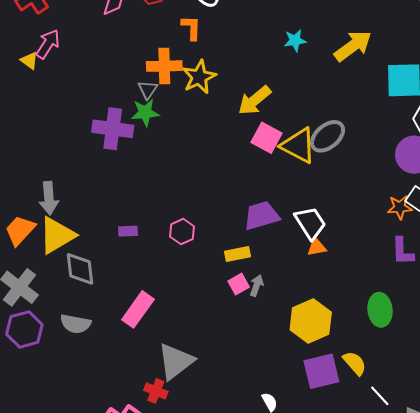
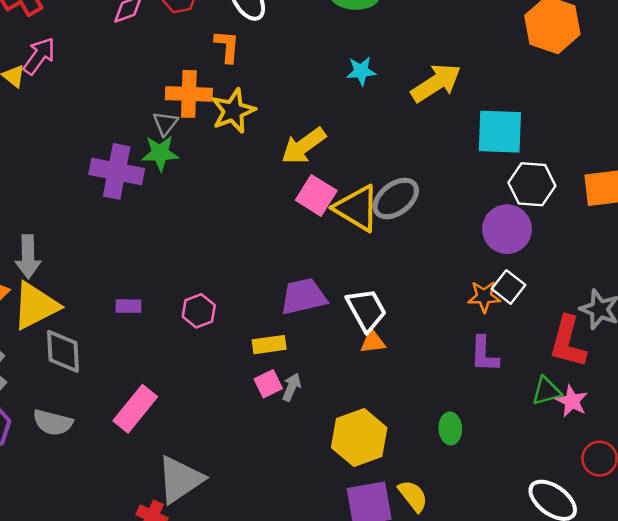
green ellipse: (380, 310) -> (450, 428), size x0.7

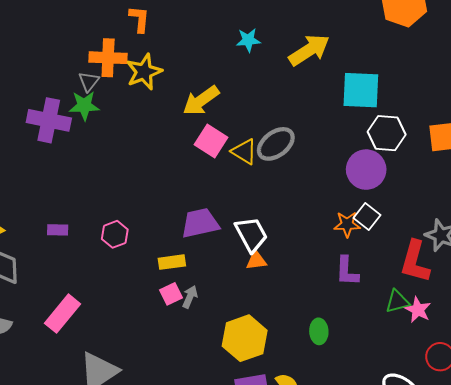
yellow triangle: (357, 208) -> (244, 152), size x0.7

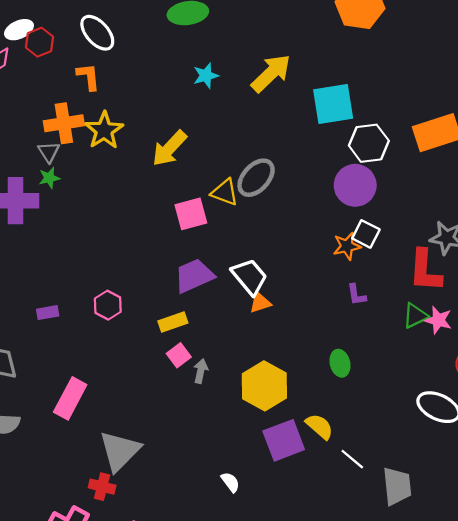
green star: (84, 106) -> (49, 178), size x0.7
pink square: (211, 141) -> (191, 214), moved, turned -36
purple L-shape: (347, 271) -> (357, 295), size x0.7
gray arrow: (190, 297) -> (201, 371), moved

